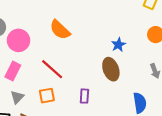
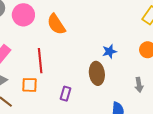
pink circle: (18, 40) -> (23, 15), moved
red line: (52, 69) -> (40, 61), turned 30

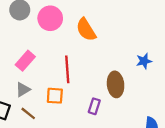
brown ellipse: (97, 73) -> (116, 84), moved

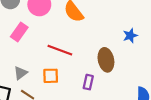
pink rectangle: (25, 61) -> (19, 32), moved
red line: (67, 69) -> (60, 50), turned -60

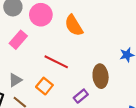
orange square: (51, 76) -> (44, 86), turned 35
purple rectangle: (88, 82) -> (81, 96), turned 32

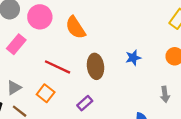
brown ellipse: (101, 76) -> (95, 66), moved

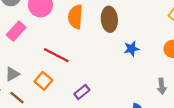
orange semicircle: (75, 28) -> (75, 17), turned 35
brown ellipse: (95, 66) -> (109, 19), moved

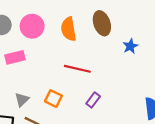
pink rectangle: (16, 31) -> (15, 57), turned 48
red line: (56, 55) -> (77, 69), moved

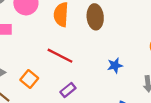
blue star: (130, 46) -> (115, 65), moved

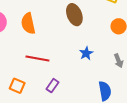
brown ellipse: (95, 17) -> (74, 15), moved

